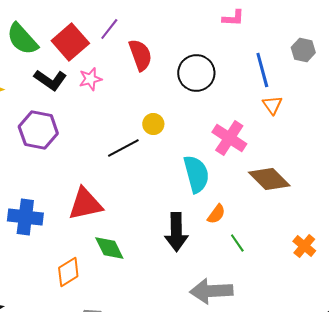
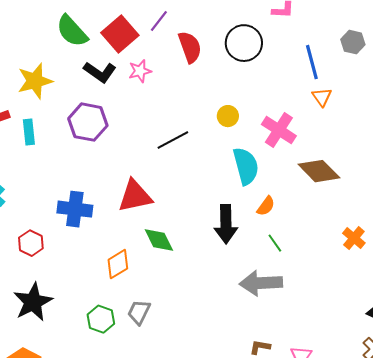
black circle: (196, 73) -> (244, 43), moved
yellow circle: (153, 124) -> (228, 116), moved
green line: (237, 243) -> (275, 243), moved

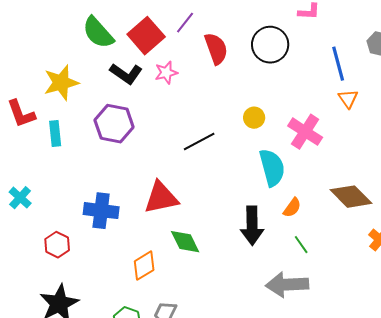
brown diamond: (319, 171) -> (351, 197), moved

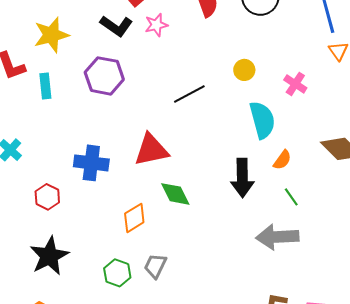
pink cross: (305, 132) -> (295, 84), size x0.7

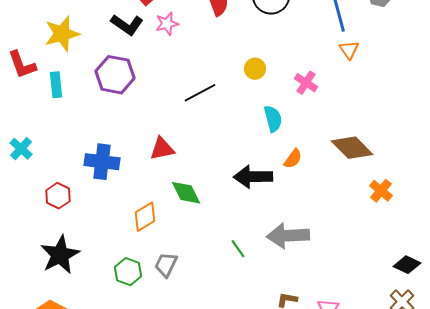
cyan semicircle: (262, 120) -> (273, 119), size x0.7
red triangle: (151, 150) -> (162, 149), size x0.7
black arrow: (242, 178) -> (253, 177), turned 90
green line: (291, 197) -> (238, 249), moved

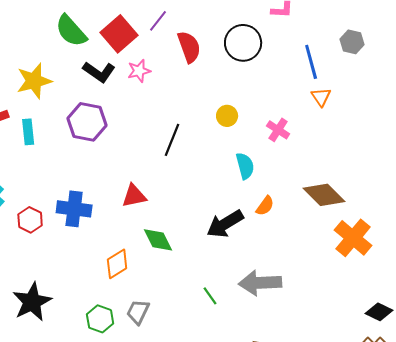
black line: (200, 93) -> (172, 140), turned -40
black arrow: (253, 177) -> (225, 224), turned -30
orange cross: (381, 191) -> (353, 238), size x1.6
red hexagon: (58, 196) -> (30, 220), moved

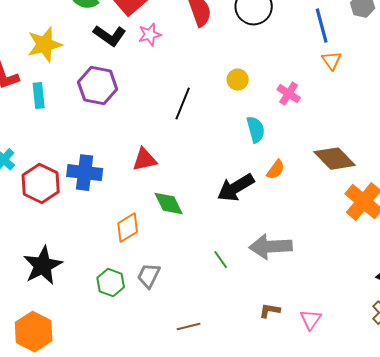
red hexagon: (30, 220) -> (41, 184), size x1.5

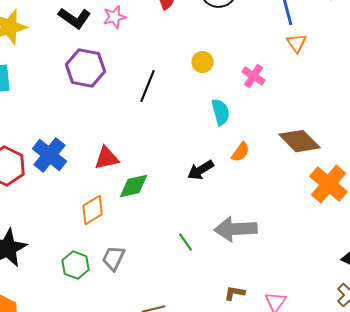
purple hexagon: (98, 86) -> (86, 68), moved
red triangle: (145, 160) -> (107, 158), moved
blue cross: (85, 173) -> (50, 155), turned 32
black arrow: (236, 188) -> (201, 170), size x0.7
green diamond: (169, 204) -> (134, 186), turned -76

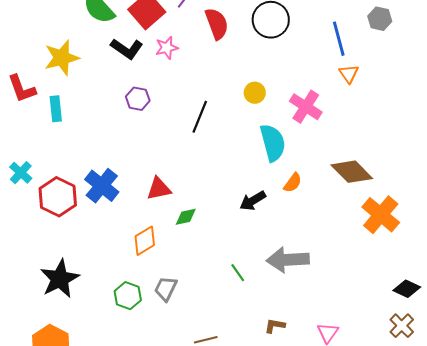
purple hexagon: (86, 68) -> (138, 99), size x0.6
pink cross: (254, 76) -> (306, 107), size x1.4
cyan semicircle: (221, 112) -> (273, 143), size x1.4
green diamond: (134, 186) -> (186, 217), size x0.7
brown L-shape: (235, 293) -> (275, 326), moved

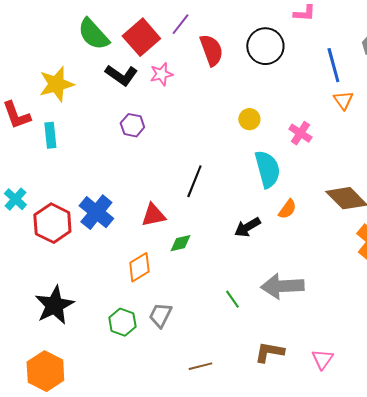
pink cross: (306, 107) -> (300, 133), size x0.7
black line: (200, 117) -> (194, 181), moved
brown L-shape: (275, 326) -> (269, 352), size x1.4

